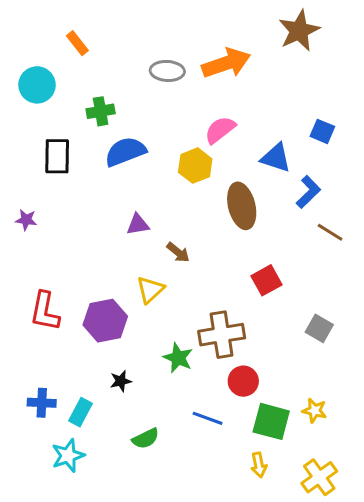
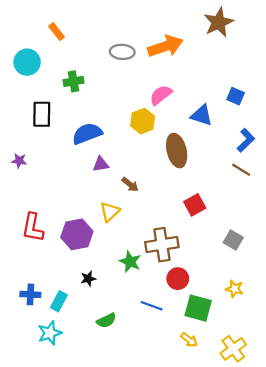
blue semicircle: (125, 152) -> (87, 134), moved
blue L-shape: (308, 192) -> (246, 140), moved
yellow star: (315, 411) -> (234, 289), moved
yellow arrow: (259, 465) -> (189, 340), turned -42

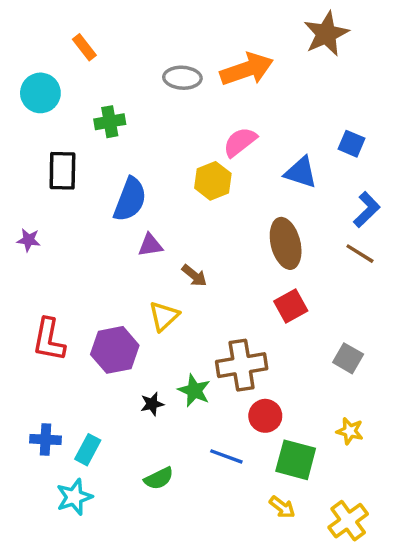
blue semicircle: (87, 134) -> (130, 199), turned 132
brown ellipse: (177, 151) -> (286, 243), moved
black star: (88, 279) -> (152, 404), moved

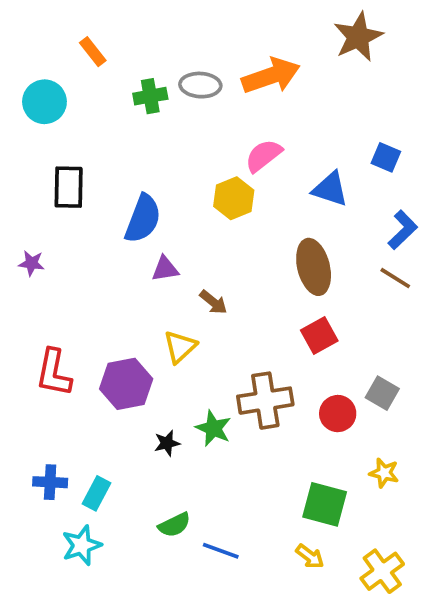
green cross: (110, 122) -> (150, 96), moved
red circle: (265, 416) -> (338, 414), moved
blue line: (226, 456) -> (221, 551), moved

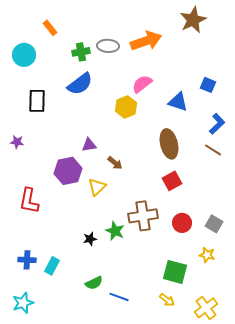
blue semicircle: (143, 219) -> (80, 84), moved, turned 32
purple hexagon: (126, 384) -> (68, 171), moved
gray square: (382, 393) -> (214, 224), moved
cyan star: (82, 545) -> (23, 303), moved

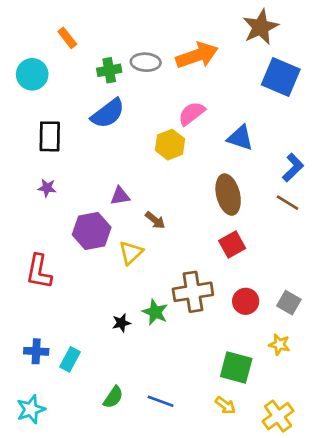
blue square: (208, 85) -> (281, 77), moved, size x1.8
purple star: (17, 142) -> (47, 188), moved
green semicircle: (94, 283) -> (113, 397), moved, turned -30

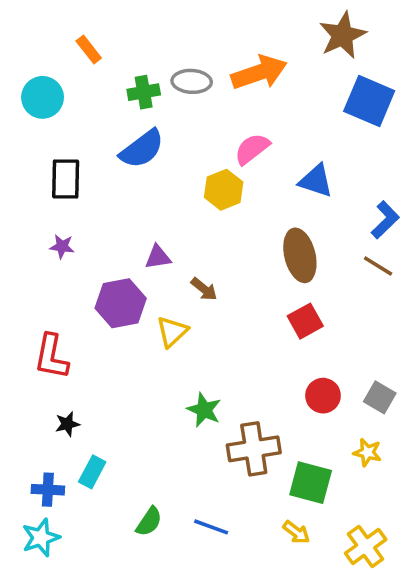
brown cross: (193, 292) -> (254, 449), moved
black star: (121, 323) -> (67, 424), moved
blue cross: (36, 351) -> (48, 490), moved

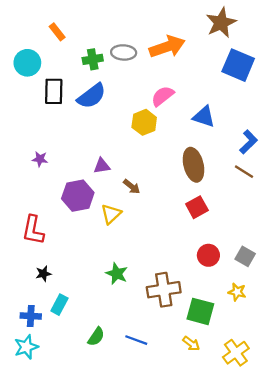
black rectangle: (66, 179) -> (54, 91), moved
green star: (204, 410) -> (117, 274), moved

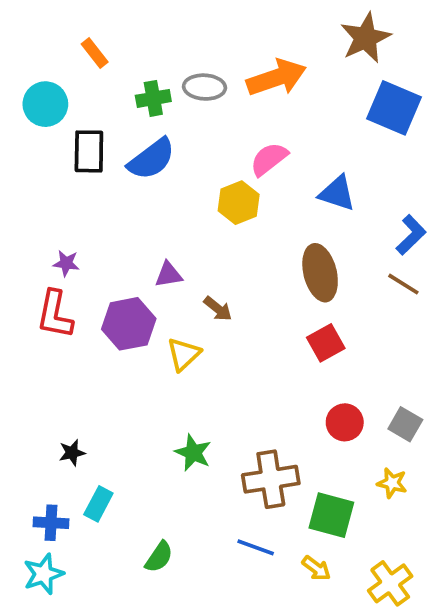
red L-shape: (33, 230) -> (55, 314), moved
blue line: (136, 340) -> (256, 547), moved

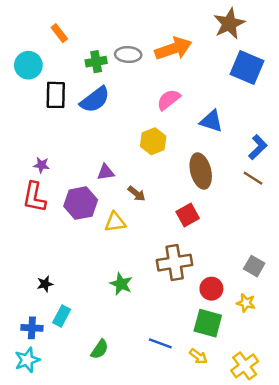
yellow hexagon: (239, 203) -> (153, 141), moved
red square: (326, 343) -> (188, 215), moved
yellow triangle: (184, 354) -> (115, 222), turned 35
red circle: (345, 422) -> (211, 289), moved
brown cross: (271, 479) -> (175, 263), moved

